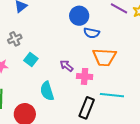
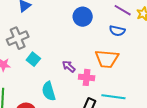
blue semicircle: (92, 33) -> (117, 31), moved
gray cross: (15, 39) -> (18, 38), size x1.5

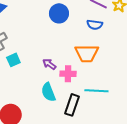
cyan square: (33, 59) -> (13, 60), turned 32
cyan semicircle: (49, 91) -> (48, 92), moved

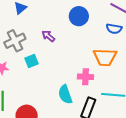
purple arrow: (49, 64) -> (48, 36), moved

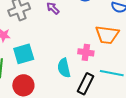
cyan square: (31, 61) -> (24, 54), moved, size x1.5

